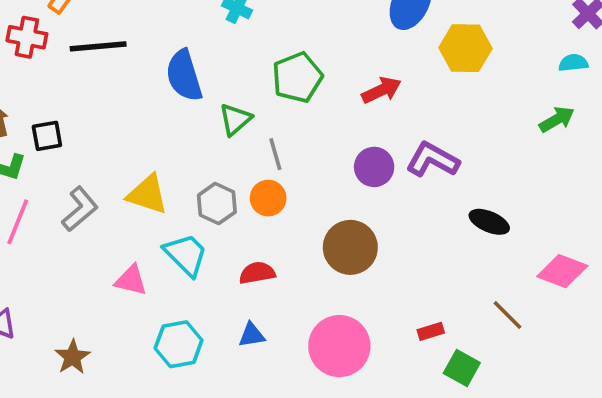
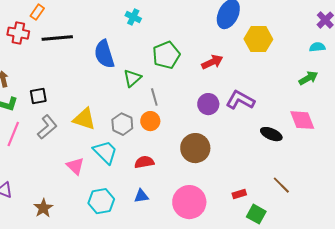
black square: (47, 136) -> (38, 96), moved
pink diamond: (562, 271) -> (302, 120), moved, turned 48
pink triangle: (131, 280) -> (75, 166), turned 30

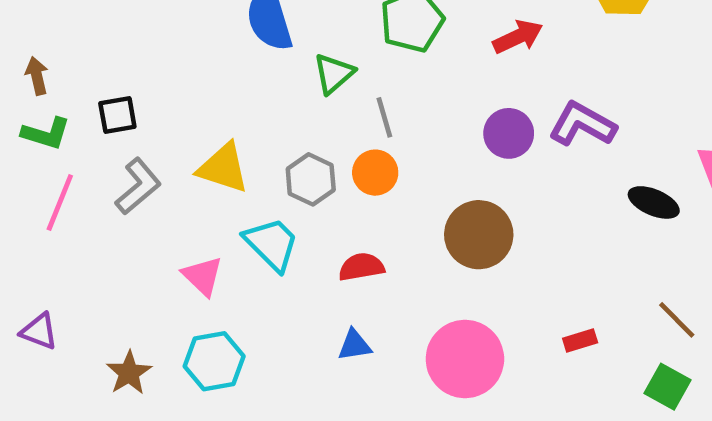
cyan hexagon: (101, 201) -> (214, 361), moved
green square: (256, 214) -> (667, 387), moved

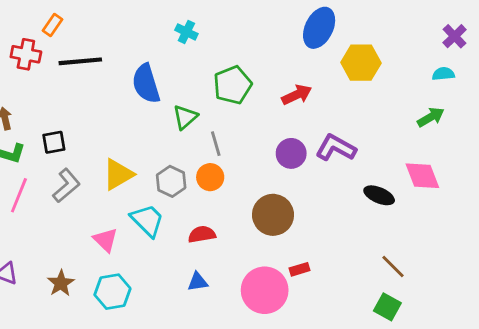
yellow triangle: (223, 168) -> (118, 174), turned -48
red rectangle: (580, 341) -> (300, 269), moved
brown star: (129, 373) -> (61, 283), moved

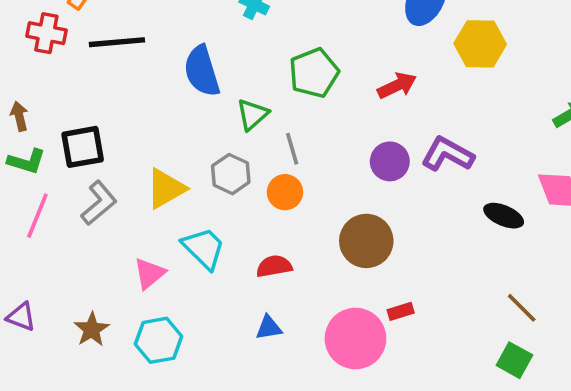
black square: (54, 142) -> (83, 147), size x1.4
gray hexagon: (171, 181) -> (231, 174), moved
pink triangle: (105, 240) -> (149, 273), turned 36

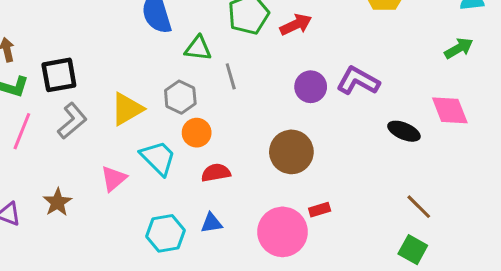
red arrow: (397, 86) -> (296, 25), moved
green triangle: (252, 114) -> (198, 48), turned 48
orange circle: (285, 192) -> (197, 133), moved
brown star: (92, 329) -> (57, 202), moved
cyan hexagon: (158, 340) -> (166, 233), moved

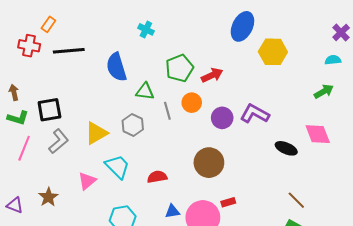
orange circle: (197, 133) -> (192, 103), moved
blue triangle: (211, 223) -> (172, 211), moved

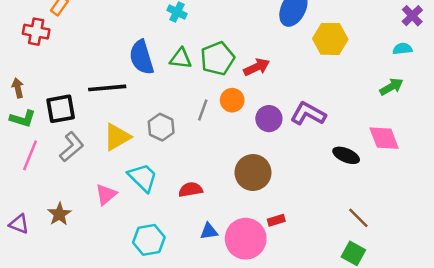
black line: (69, 51) -> (107, 88), moved
green triangle: (145, 91) -> (181, 59), moved
gray line: (167, 111) -> (203, 110), turned 36

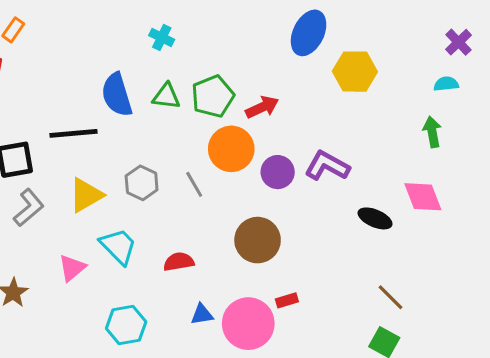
green arrow: (391, 87) -> (432, 132), turned -70
orange circle: (232, 100) -> (231, 149), size x1.5
gray line: (203, 110) -> (194, 184), moved, turned -50

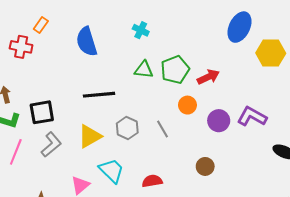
blue semicircle: (117, 95) -> (87, 42), moved
black line: (74, 133) -> (99, 95), moved
orange circle: (231, 149) -> (187, 105), size x0.6
brown circle: (258, 240) -> (205, 166), size x0.6

